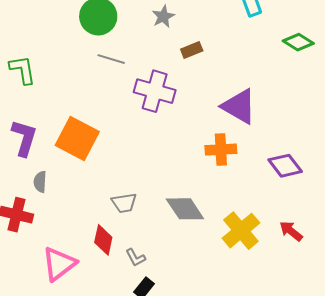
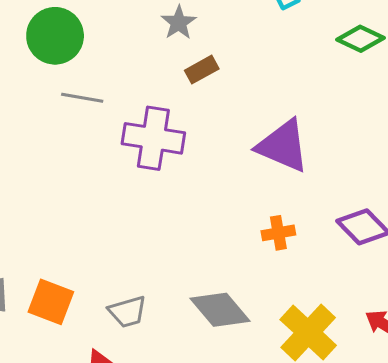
gray star: (163, 17) -> (179, 23), moved
orange square: (77, 138) -> (51, 302), moved, size x0.7
orange cross: (221, 150) -> (278, 233), moved, size x0.7

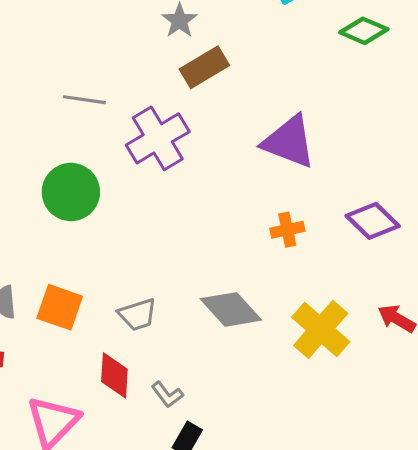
green circle: (55, 36) -> (71, 192), moved
brown rectangle: (202, 70) -> (204, 67), size x1.4
purple cross: (153, 138) -> (158, 138), turned -38

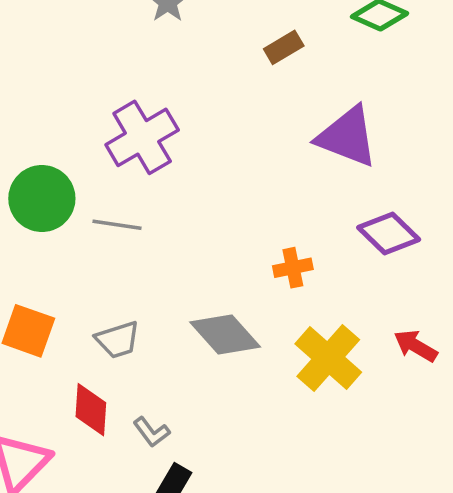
brown rectangle: (204, 67) -> (284, 47), moved, size x0.7
gray line: (84, 100) -> (117, 225), moved
purple triangle: (289, 142) -> (347, 137), moved
orange cross: (287, 230) -> (293, 268), moved

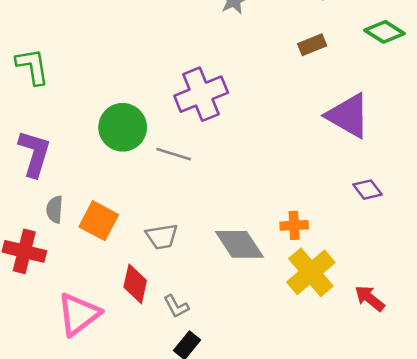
purple diamond: (389, 234) -> (367, 190), size x0.7
orange cross: (293, 268) -> (294, 225), moved
red arrow: (416, 346) -> (370, 298), moved

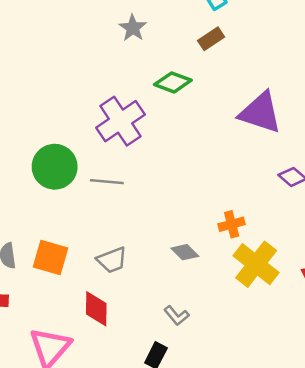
green diamond: (384, 32) -> (173, 82), moved
brown rectangle: (312, 45) -> (211, 39), moved
gray diamond: (239, 244) -> (185, 252), size x0.6
gray L-shape: (176, 306) -> (177, 316), moved

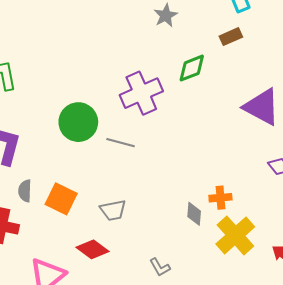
green diamond: (173, 82) -> (192, 68), turned -52
gray diamond: (185, 252) -> (194, 214), moved, turned 40
red diamond: (96, 309) -> (92, 249), turned -64

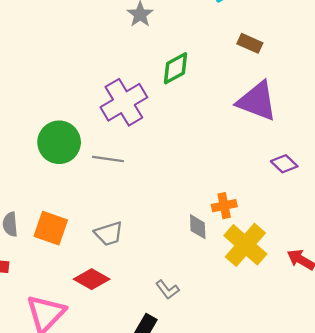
brown rectangle: (231, 37) -> (250, 43), moved, turned 55

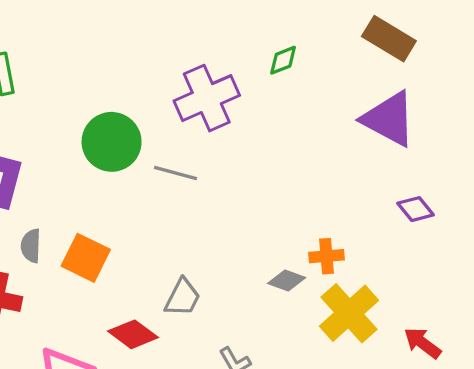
brown rectangle: (250, 43) -> (389, 39), size x1.5
green diamond: (176, 68) -> (283, 60), size x0.7
gray diamond: (198, 227) -> (287, 281), turned -75
gray trapezoid: (109, 234) -> (183, 297), moved, turned -52

